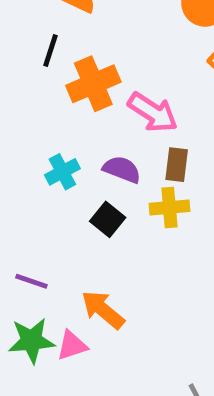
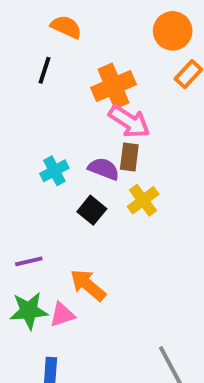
orange cross: (93, 84) -> (114, 86), moved
brown rectangle: (177, 165) -> (129, 157), moved
yellow cross: (169, 207) -> (143, 200), turned -32
purple line: (31, 281) -> (29, 261), turned -32

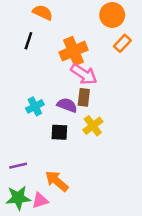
black square: (92, 210) -> (59, 132), turned -36

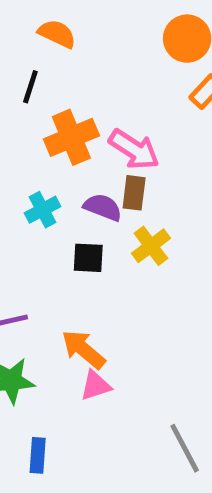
orange cross: (74, 51) -> (71, 137), moved
pink triangle: (40, 200) -> (95, 386), moved

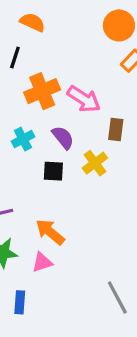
brown rectangle: (134, 193) -> (116, 129), moved
purple semicircle: (103, 207) -> (63, 137), turned 30
pink triangle: (95, 386) -> (42, 262), moved

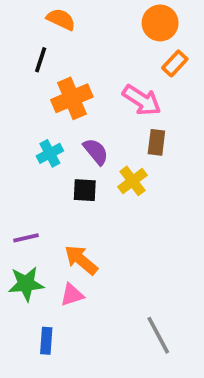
pink arrow: (84, 99) -> (142, 100), moved

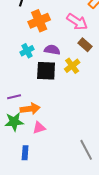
brown rectangle: (156, 142) -> (85, 45), turned -56
purple semicircle: (96, 152) -> (52, 50), turned -42
black square: (85, 190) -> (46, 71), size x1.5
orange arrow: (81, 260) -> (30, 109), moved, turned 132

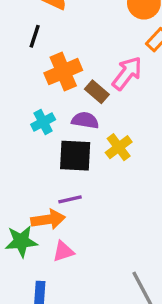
pink arrow: (77, 22) -> (127, 73), turned -85
brown rectangle: (85, 45) -> (97, 92), moved
purple line: (14, 97) -> (70, 199), moved

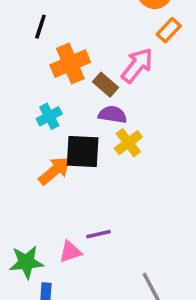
purple semicircle: (85, 120) -> (113, 115), moved
purple line: (70, 199) -> (98, 234), moved
orange arrow: (48, 219) -> (54, 171), moved, turned -32
green star: (21, 241) -> (26, 262), moved

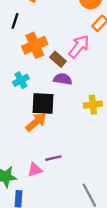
yellow cross: (128, 143) -> (93, 105), moved, turned 30
orange arrow: (54, 171) -> (36, 122), moved

